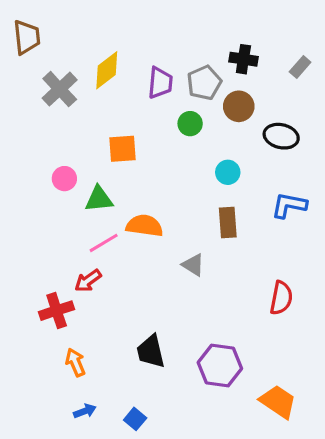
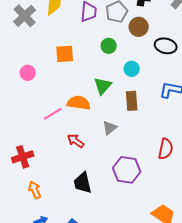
green circle: (190, 124) -> (109, 46), moved
green triangle: (99, 199) -> (103, 86), moved, turned -42
gray triangle: (193, 265) -> (110, 128), turned 49
red arrow: (88, 281) -> (76, 141), moved, turned 72
purple hexagon: (220, 366) -> (127, 170), moved

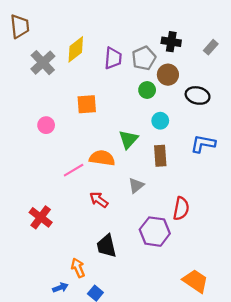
green circle: (109, 46) -> (147, 90), moved
red semicircle: (166, 149) -> (181, 209), moved
red cross: (23, 157) -> (41, 217), turned -35
orange arrow: (35, 190) -> (78, 268), moved

